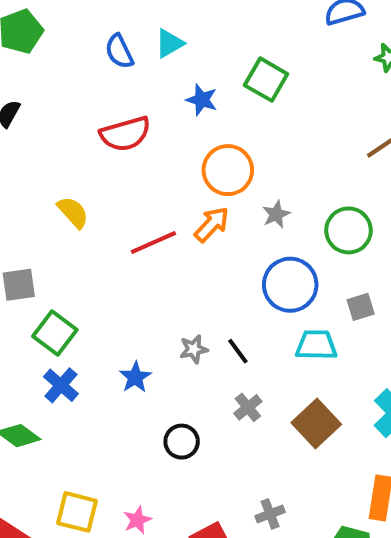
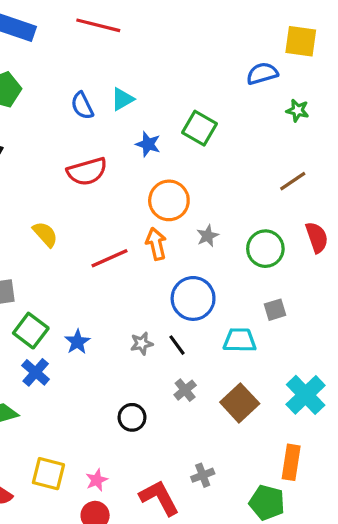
orange arrow: (212, 224) -> (156, 244), turned -56
blue circle: (290, 285) -> (193, 298), moved
blue star: (135, 377) -> (77, 342), moved

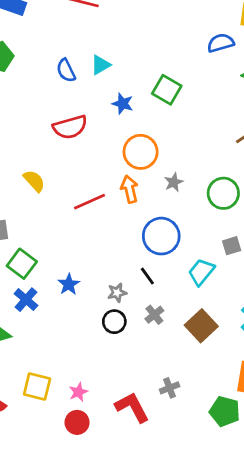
cyan trapezoid: (240, 340) -> (201, 272), turned -52
blue star: (77, 342) -> (69, 284), moved
gray star: (142, 343) -> (117, 293), moved
black circle: (132, 417) -> (114, 322), moved

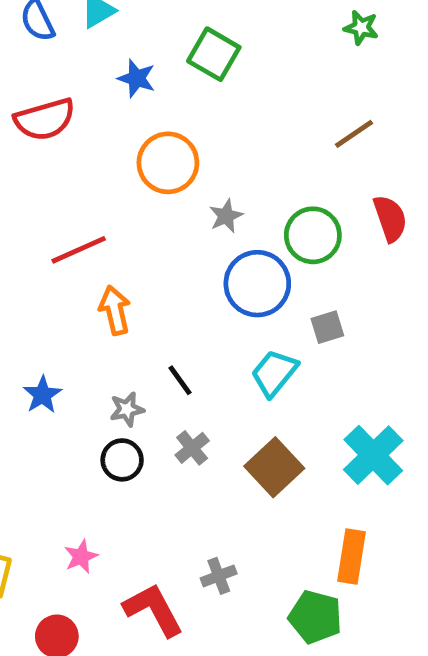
orange arrow: (129, 189) -> (115, 310), moved
blue circle: (161, 236) -> (257, 284), moved
pink star: (78, 392) -> (81, 557), moved

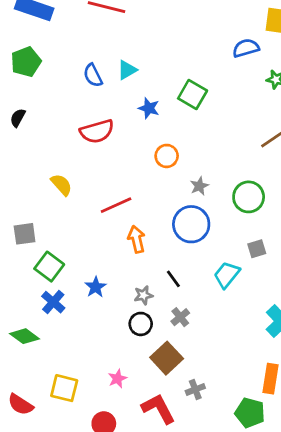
orange circle: (168, 163) -> (167, 156), size x0.7
blue circle: (257, 284) -> (191, 224), moved
brown square: (274, 467) -> (167, 358), moved

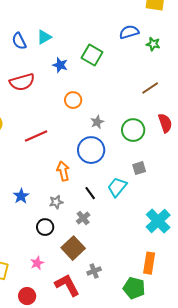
blue semicircle: (246, 48) -> (129, 32), moved
orange arrow: (137, 239) -> (63, 171), moved
black line: (173, 279) -> (90, 193), moved
black circle: (141, 324) -> (45, 227), moved

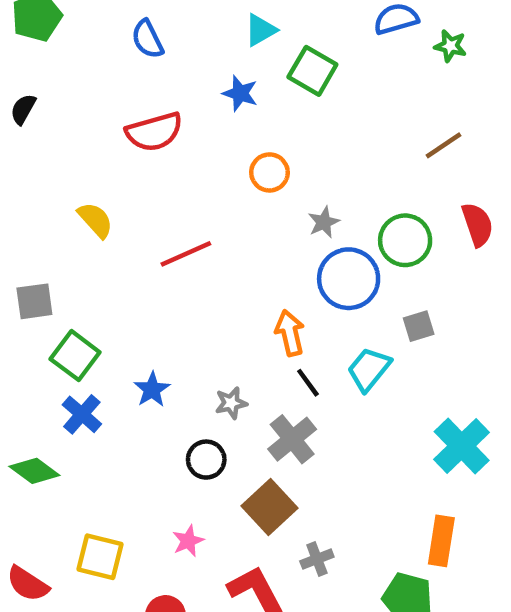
cyan triangle: (44, 37) -> (260, 30), moved
blue circle: (91, 150) -> (349, 279), moved
orange arrow: (63, 171) -> (290, 333), moved
gray cross: (83, 218) -> (292, 439), size x1.5

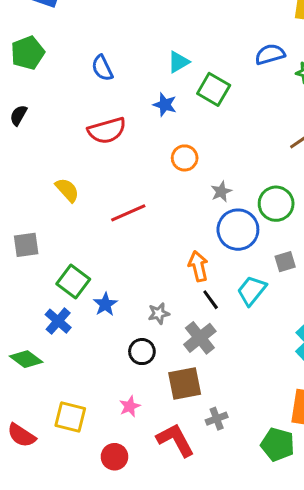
green square: (75, 356) -> (73, 281), moved
brown square: (269, 507) -> (185, 384), turned 32

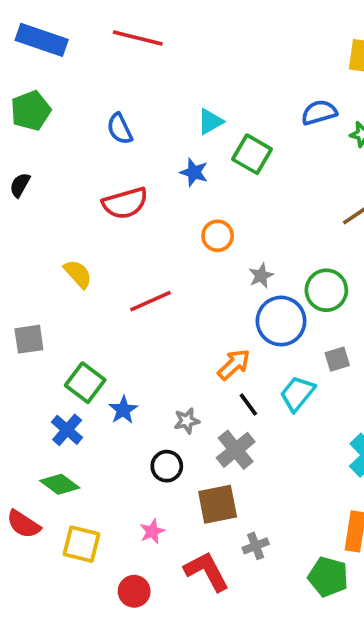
orange arrow: (198, 266) -> (234, 365), turned 60
green diamond: (26, 359) -> (60, 484), moved
red semicircle: (22, 435) -> (23, 524), moved

